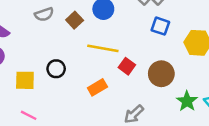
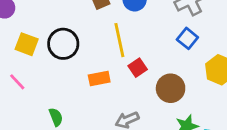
yellow line: (103, 48) -> (119, 40), turned 48
black circle: (56, 69) -> (63, 44), size x1.5

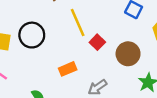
orange rectangle: (99, 78) -> (68, 69), moved

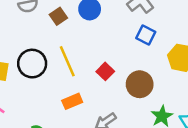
yellow line: (78, 23) -> (67, 61), moved

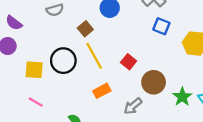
brown square: (58, 16) -> (85, 29), moved
brown circle: (140, 84) -> (154, 82), moved

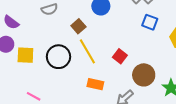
yellow square: (34, 70) -> (25, 55), moved
orange rectangle: (102, 91) -> (95, 84), turned 42

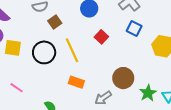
brown square: (78, 26) -> (55, 22), moved
red square: (120, 56) -> (101, 37), moved

